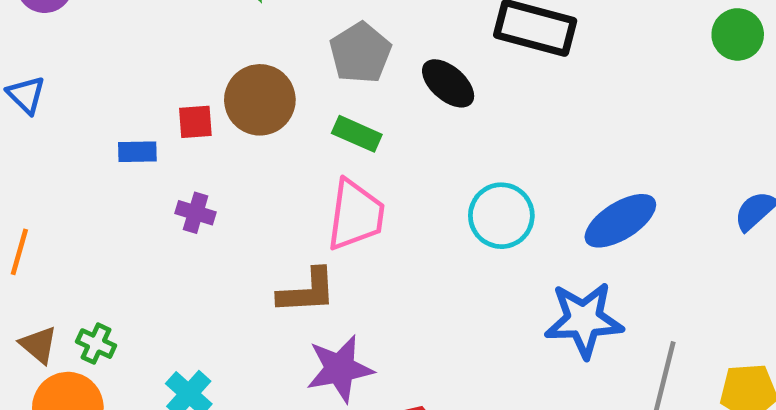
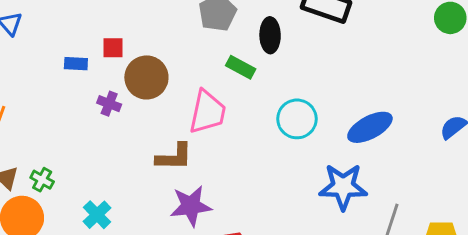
black ellipse: (448, 83) -> (270, 35), turned 44
brown circle: (260, 100) -> (146, 77), moved
green rectangle: (357, 134) -> (241, 67), moved

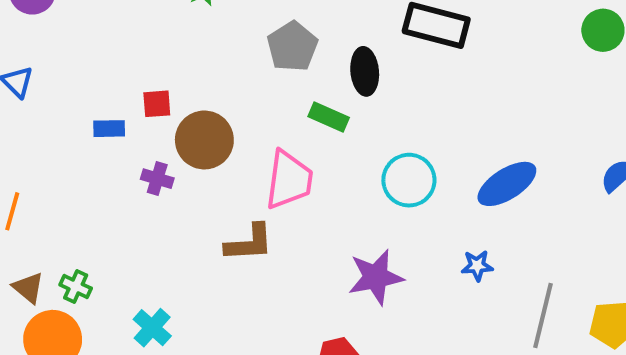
blue star: (343, 187) -> (477, 266), size x0.5
purple star: (191, 206) -> (376, 277), moved

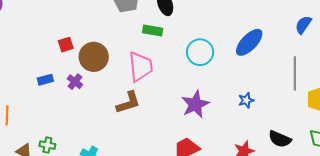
blue rectangle: (109, 129) -> (45, 80), moved
purple cross: (157, 179) -> (75, 82), turned 35
blue star: (477, 266) -> (246, 100), moved
gray line: (543, 315) -> (295, 73), moved

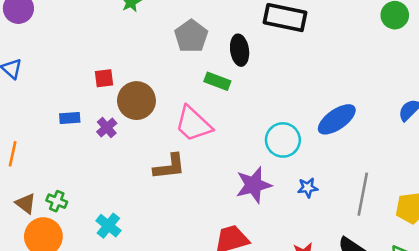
cyan circle: (200, 52) -> (283, 140), moved
pink trapezoid: (140, 67) -> (193, 124), turned 128
gray line: (295, 73) -> (363, 194), moved
blue star: (246, 100) -> (308, 188), moved

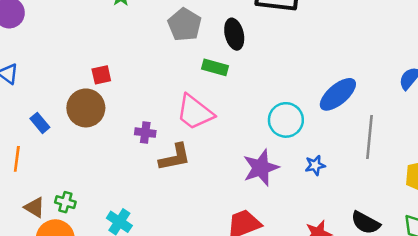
brown circle: (136, 101) -> (86, 108), moved
blue rectangle: (70, 118) -> (40, 123), moved, turned 60
purple cross: (107, 127) -> (145, 133), moved, turned -36
gray line: (363, 194) -> (370, 137), moved

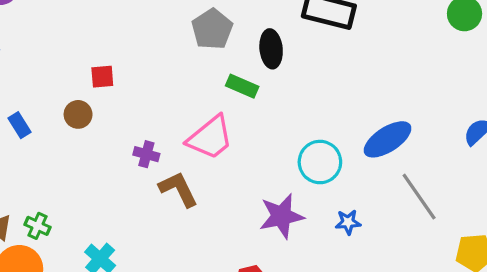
brown circle: (86, 108) -> (78, 114), size x0.6
pink trapezoid: (195, 112) -> (210, 138), turned -84
gray line: (370, 137) -> (419, 197), turned -48
brown L-shape: (175, 157) -> (178, 189), turned -112

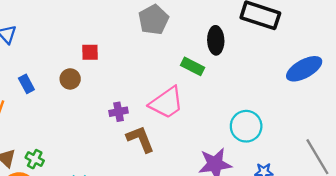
gray pentagon: (212, 29) -> (154, 20), moved
blue ellipse: (388, 139) -> (304, 69), moved
purple cross: (146, 154) -> (119, 112), turned -30

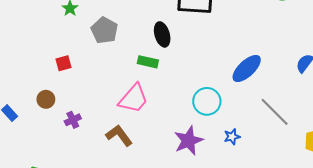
red square: (90, 52) -> (63, 63), moved
blue ellipse: (304, 69) -> (247, 69), moved
purple cross: (119, 112) -> (73, 120), moved

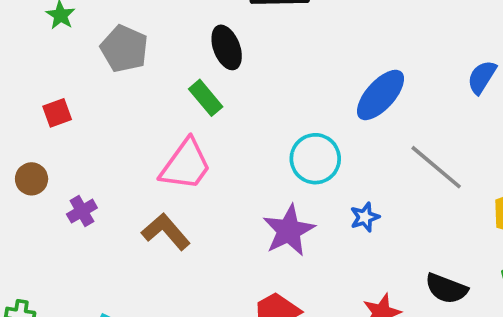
green rectangle: (148, 62) -> (206, 98), turned 42

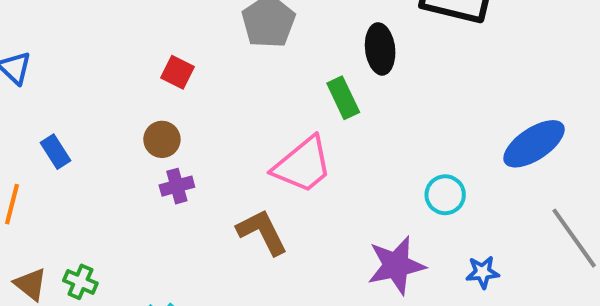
red square: (57, 113) -> (178, 72), turned 32
cyan circle: (315, 159) -> (445, 195), size x0.7
brown circle: (32, 179) -> (162, 139), moved

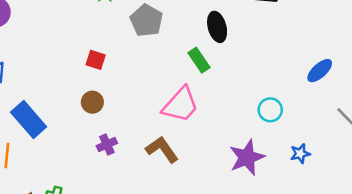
blue ellipse: (534, 144) -> (320, 71), size x0.7
blue rectangle: (55, 152) -> (29, 120), size x1.8
purple cross: (177, 186) -> (107, 145), moved

